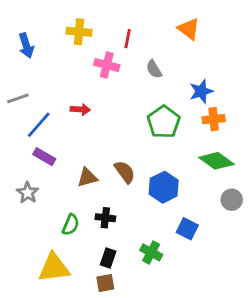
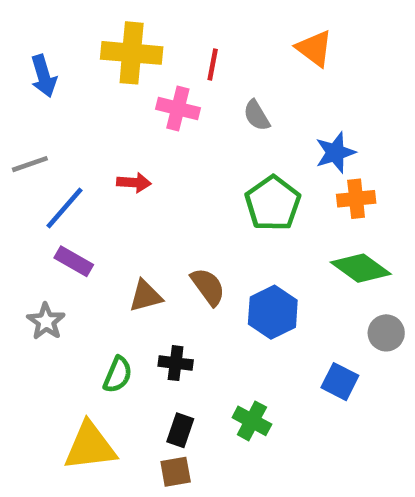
yellow cross: (79, 32) -> (132, 53), size x1.4
blue square: (187, 229) -> (340, 382), moved

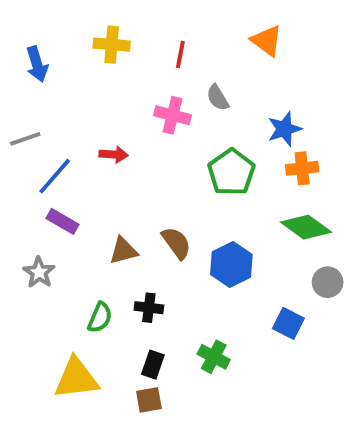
yellow cross: (132, 53) -> (112, 45), size x0.7
pink cross: (178, 108) -> (172, 115), moved

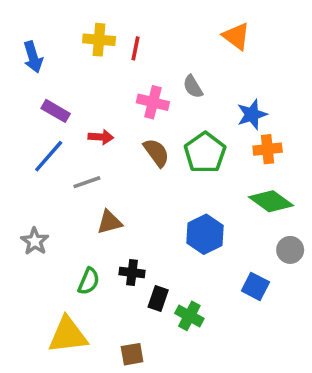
red line: (180, 54) -> (136, 48), moved
gray line: (25, 139) -> (87, 182), moved
purple rectangle: (63, 221) -> (56, 111), moved
brown semicircle: (176, 243) -> (156, 153), moved
black rectangle: (153, 365) -> (158, 299), moved

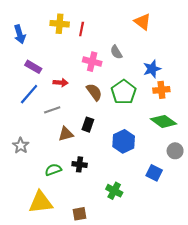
green semicircle: (89, 281) -> (53, 170), turned -133
black rectangle: (158, 299) -> (88, 125), moved

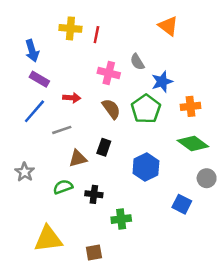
blue arrow: (20, 34) -> (32, 51), moved
blue star: (152, 69) -> (162, 82), moved
green semicircle: (53, 170) -> (63, 187), moved
green cross: (114, 191) -> (121, 219), moved, turned -35

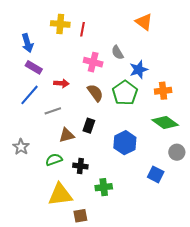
yellow triangle: (48, 239) -> (60, 195), moved

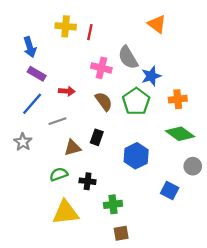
gray semicircle: (117, 53) -> (128, 58), size x1.5
gray star: (21, 147) -> (23, 142), moved
brown square: (80, 216) -> (121, 233), moved

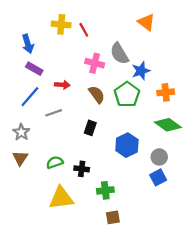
red line: (90, 32) -> (84, 30), turned -40
brown triangle: (73, 148) -> (20, 158), moved, turned -42
gray circle: (193, 166) -> (159, 157), moved
blue square: (170, 190) -> (158, 177), turned 35

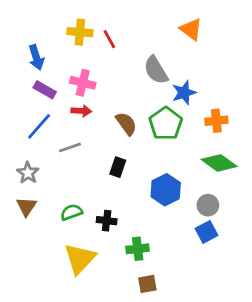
pink cross: (95, 63) -> (83, 83), moved
yellow triangle: (61, 198) -> (80, 259), turned -40

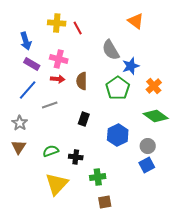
orange cross: (216, 121) -> (154, 86), turned -35
brown semicircle: (126, 124) -> (82, 81), moved, turned -144

